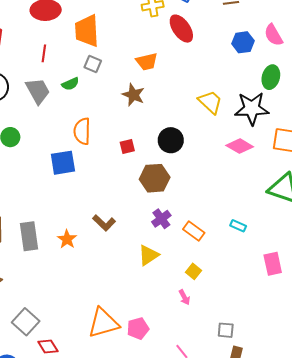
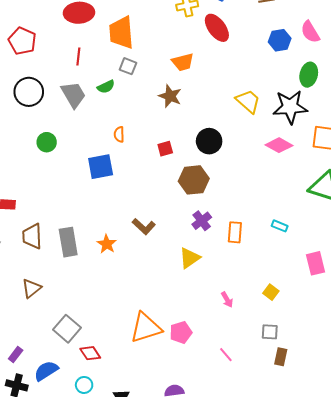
orange semicircle: (82, 131) -> (119, 134), size x0.6
orange rectangle: (194, 231) -> (235, 232), turned 60
yellow square: (194, 271) -> (271, 292), moved

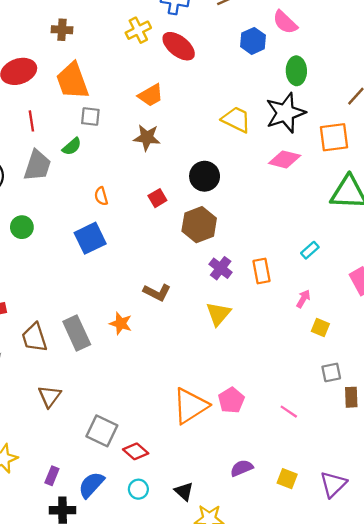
gray trapezoid: (73, 95) -> (37, 165), turned 64
cyan rectangle: (280, 226) -> (310, 250), turned -49
pink arrow: (227, 300) -> (303, 299), moved, turned -105

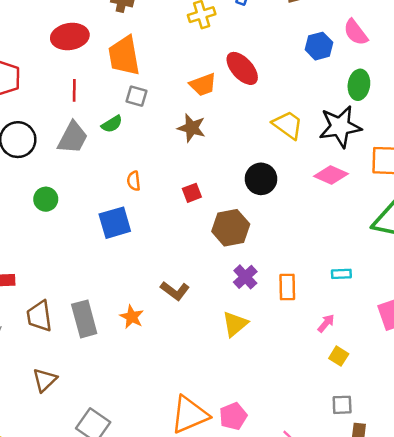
red ellipse: (179, 46) -> (242, 68), moved
black circle: (205, 176) -> (261, 179), moved
cyan rectangle: (310, 250) -> (341, 274), turned 30

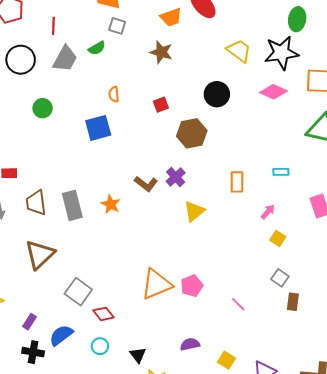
red line: (74, 90) -> (53, 26), moved
purple cross: (245, 277) -> (176, 177), moved
brown triangle: (45, 380) -> (40, 254), size x1.5
gray square: (342, 405) -> (280, 278), turned 36

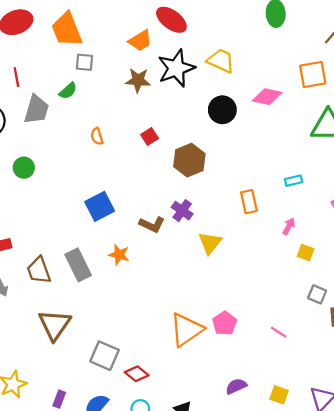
black star: (281, 53) -> (176, 68), moved
black circle: (217, 94) -> (222, 110), moved
blue square: (98, 128) -> (100, 206), moved

